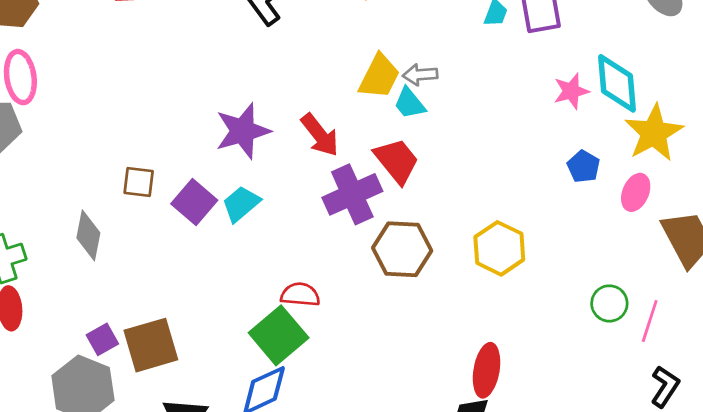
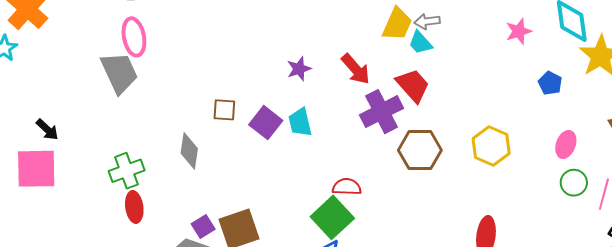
pink star: (571, 91) -> (519, 31), moved
purple star: (243, 131) -> (299, 69), size x0.6
pink ellipse: (636, 192) -> (566, 144), moved
cyan trapezoid: (241, 204) -> (300, 122), turned -60

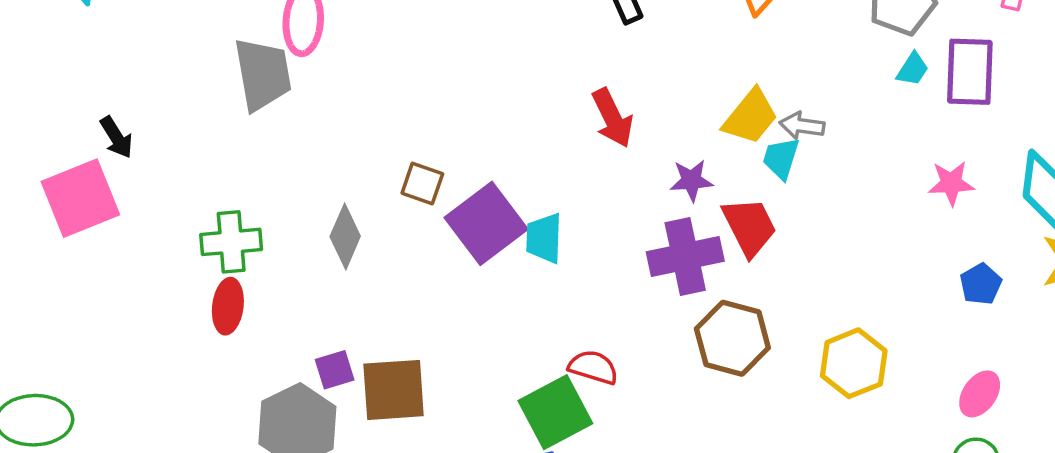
cyan trapezoid: (420, 43) -> (781, 158), turned 44
purple star: (299, 69) -> (691, 180), moved
red arrow: (356, 69) -> (612, 118), moved
purple square: (266, 123) -> (486, 223), size x1.4
pink square: (36, 169) -> (80, 198), turned -36

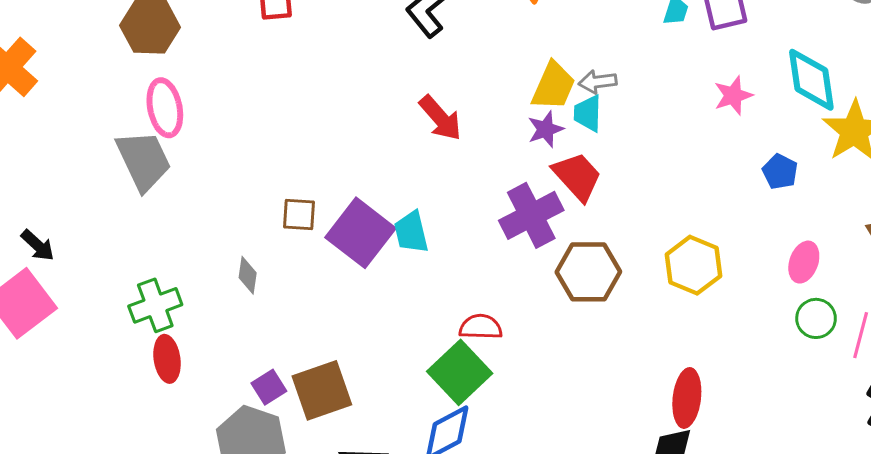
purple star: (691, 180) -> (546, 129), moved
gray diamond: (345, 236) -> (248, 275), size x0.7

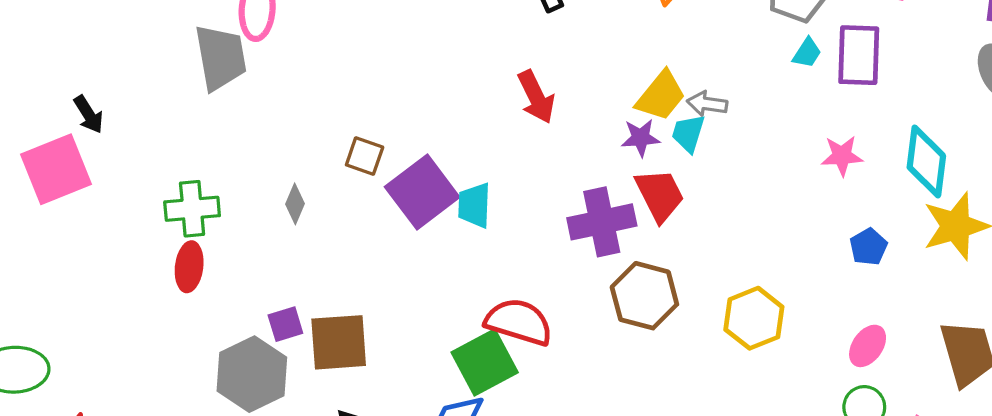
red semicircle: (481, 327) -> (519, 322), size x1.5

